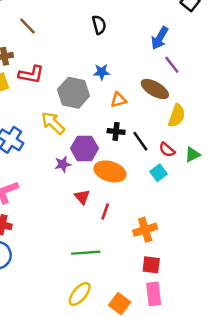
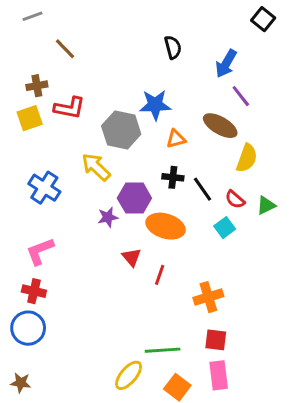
black semicircle: (99, 25) -> (173, 47), moved
blue star: (101, 72) -> (155, 105), size x1.5
green line: (86, 253) -> (163, 350), moved

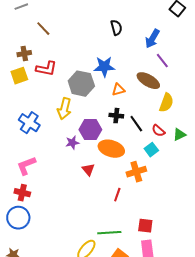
yellow arrow: (96, 167) -> (64, 109), turned -120
red line: (160, 275) -> (117, 195), moved
orange cross: (208, 297) -> (136, 172), moved

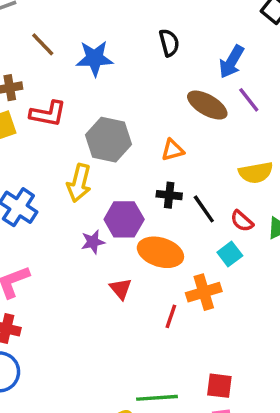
blue star: (104, 67) -> (95, 58), moved
brown ellipse: (148, 81) -> (207, 105), moved
yellow semicircle: (166, 103) -> (256, 173), turned 60
red line: (117, 195) -> (171, 316), moved

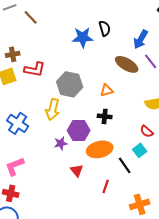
brown line: (43, 44) -> (31, 17), moved
blue star: (95, 58) -> (83, 37), moved
black line: (204, 209) -> (125, 165), moved
orange ellipse: (160, 252) -> (100, 149), turned -30
orange cross: (204, 292) -> (140, 204), moved

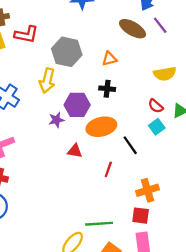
cyan square: (140, 150) -> (157, 127), moved
red triangle: (77, 170) -> (75, 151), turned -40

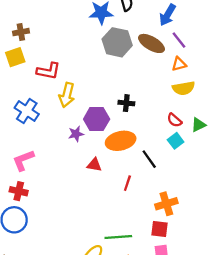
red L-shape: (26, 34) -> (48, 71), moved
gray hexagon: (67, 52) -> (117, 42), moved
orange triangle: (109, 59) -> (179, 64), moved

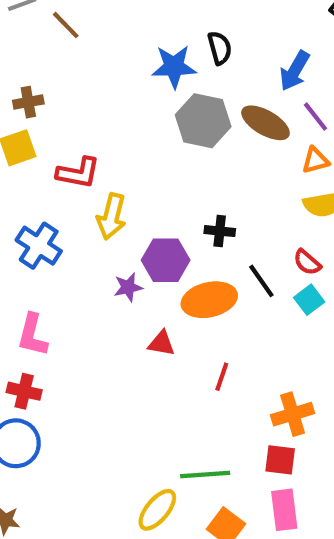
black line: (149, 159) -> (261, 281), moved
pink L-shape: (23, 160) -> (32, 335), turned -55

